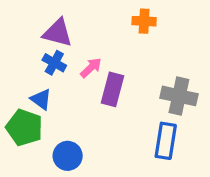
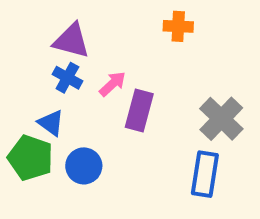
gray cross: (179, 96) -> (221, 119), turned 32
blue circle: (68, 156) -> (84, 166), moved

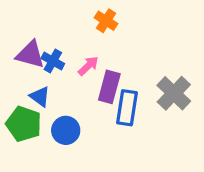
orange cross: (178, 26) -> (106, 21), moved, turned 30
purple triangle: (72, 41) -> (30, 55), moved
blue rectangle: (205, 174) -> (127, 108), moved

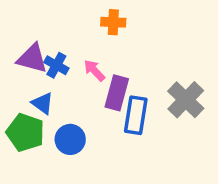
orange cross: (106, 21) -> (113, 22), turned -30
pink arrow: (88, 66) -> (94, 70), turned -90

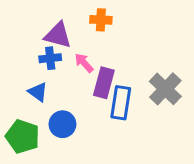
purple triangle: (32, 58) -> (58, 35), moved
blue cross: (56, 65) -> (50, 58), turned -35
green pentagon: (25, 133) -> (23, 136), moved

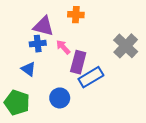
gray cross: (165, 89) -> (126, 46), moved
blue rectangle: (121, 103) -> (91, 77), turned 50
blue circle: (62, 124) -> (60, 98), moved

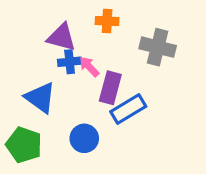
blue cross: (38, 44) -> (70, 62), moved
gray cross: (126, 46) -> (158, 47), moved, turned -30
blue triangle: (28, 69) -> (40, 98), size x1.5

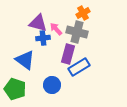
orange cross: (107, 21) -> (83, 13), moved, turned -32
gray cross: (158, 47) -> (77, 32), moved
pink arrow: (89, 67) -> (56, 29), moved

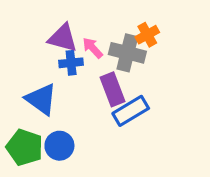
orange cross: (83, 13) -> (147, 35), moved
purple rectangle: (68, 54) -> (112, 89), turned -36
blue circle: (52, 85) -> (59, 146), moved

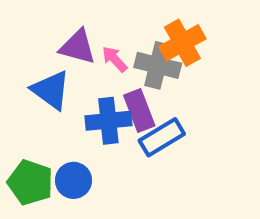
orange cross: (147, 35) -> (182, 43), size x1.5
blue cross: (71, 63) -> (108, 121), moved, size x1.5
blue triangle: (41, 99) -> (51, 90), moved

